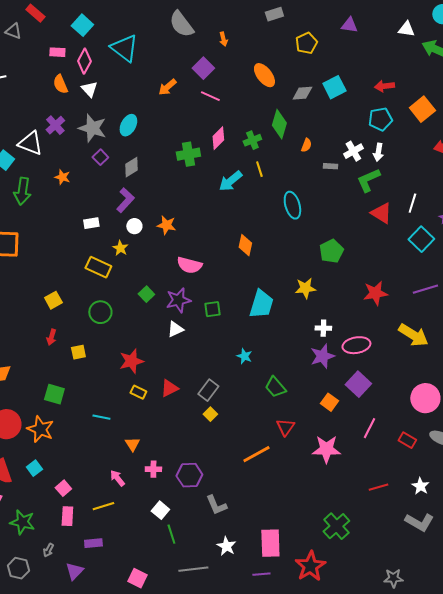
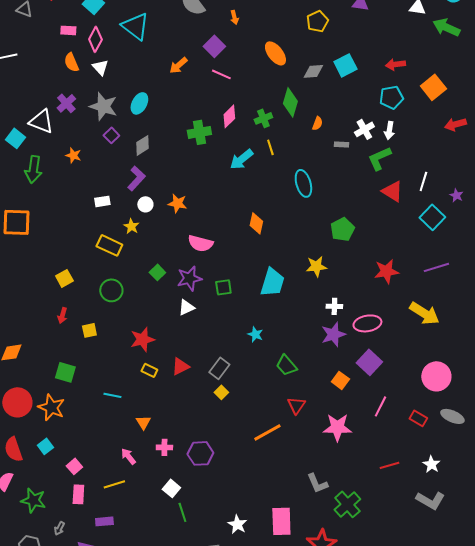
gray L-shape: (216, 505) -> (317, 483), moved

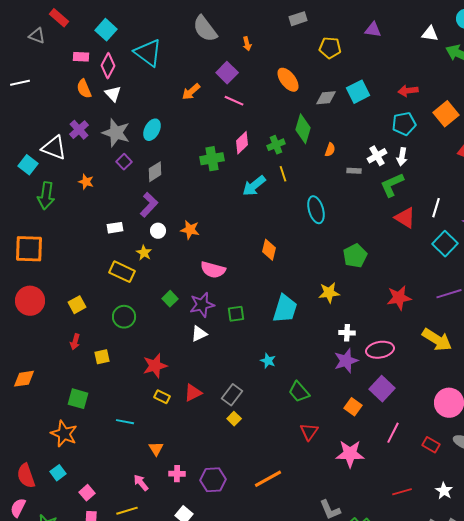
yellow pentagon: (317, 21) -> (330, 48), turned 30
red circle: (17, 402) -> (30, 301), moved
orange line: (267, 432) -> (268, 479), moved

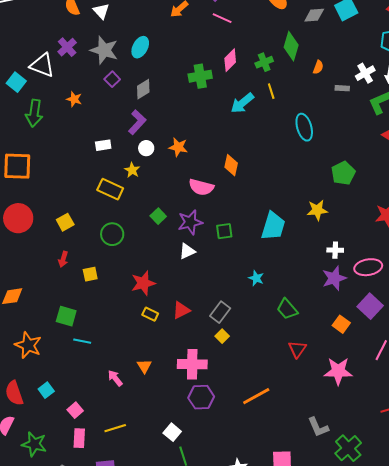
orange diamond: (269, 250) -> (231, 165), moved
cyan line: (125, 422) -> (82, 341), moved
orange star: (64, 434) -> (28, 345), moved
pink cross: (177, 474) -> (192, 364), moved, size x1.8
pink arrow: (141, 483) -> (115, 378), moved

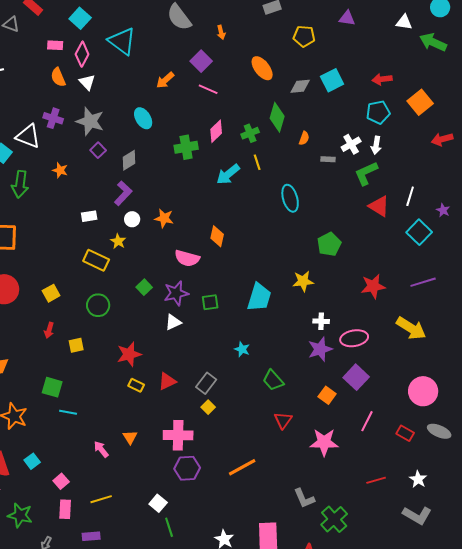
purple cross: (67, 47) -> (53, 118), turned -30
cyan ellipse: (140, 47) -> (143, 118), moved, turned -60

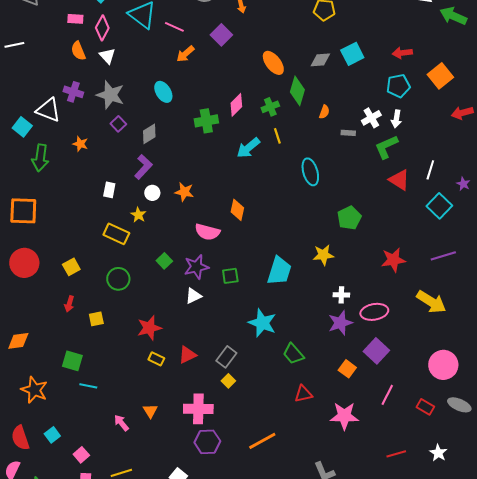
orange ellipse: (262, 68) -> (273, 63), moved
pink line: (208, 89) -> (174, 27), moved
white rectangle: (89, 216) -> (109, 190), turned -70
cyan star: (242, 349) -> (262, 323), size x1.8
red triangle: (283, 420) -> (303, 394), turned 42

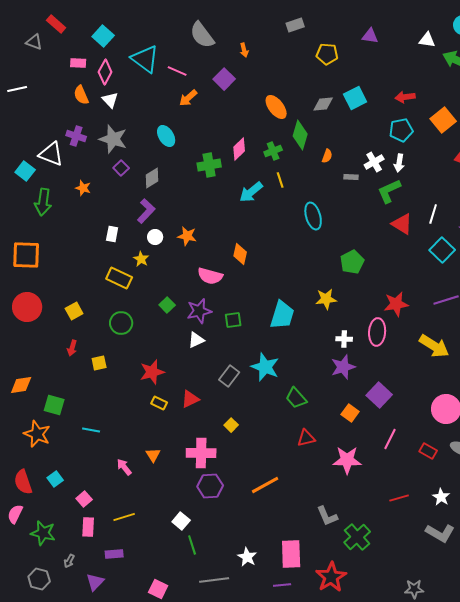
pink ellipse: (374, 312) -> (377, 332), moved, turned -76
gray rectangle: (226, 357) -> (229, 376), moved
green square: (72, 361) -> (54, 405), moved

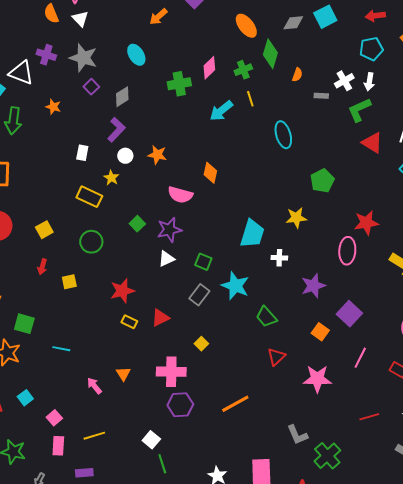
green square: (233, 320) -> (203, 262), moved, turned 30
white cross: (344, 339) -> (279, 258), moved
red triangle: (306, 438) -> (276, 357), turned -30

